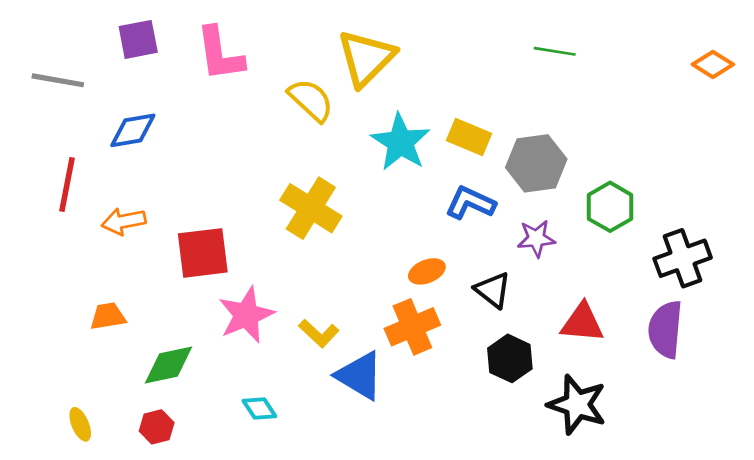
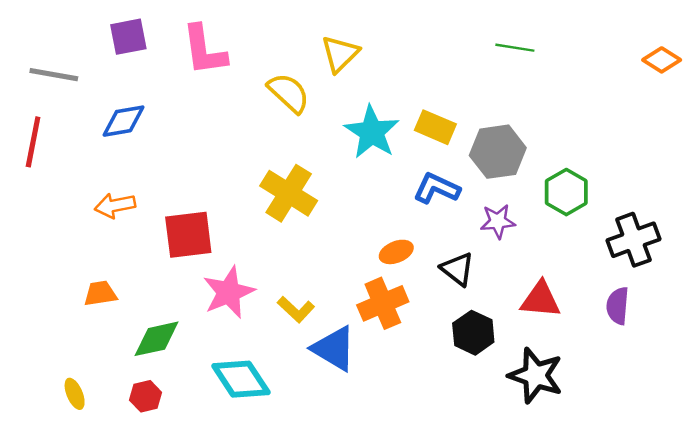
yellow triangle: (366, 58) -> (340, 54), size x0.7
red line: (67, 184) -> (33, 142), moved
purple semicircle: (665, 329) -> (618, 306), size x0.7
cyan diamond: (259, 409) -> (241, 379), size x1.8

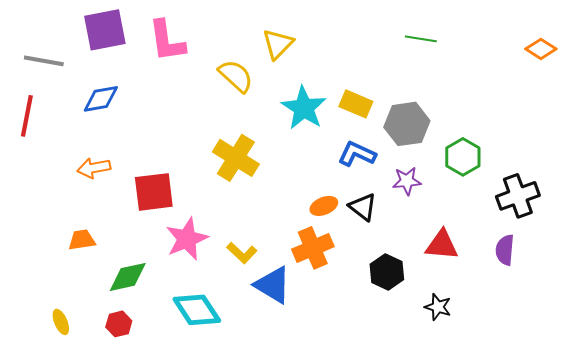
purple square: (128, 37) -> (105, 30), size x1.4
black triangle: (457, 269) -> (363, 207), moved
black star: (536, 375) -> (438, 307), size x0.6

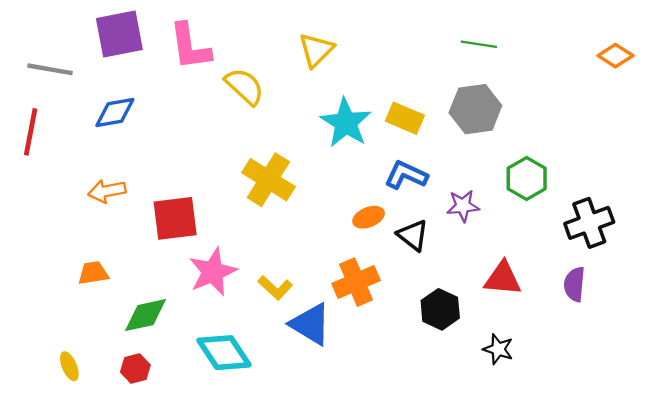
yellow semicircle: (236, 76) -> (245, 86), moved
gray hexagon: (407, 124) -> (475, 109), moved
orange ellipse: (324, 206) -> (369, 217), moved

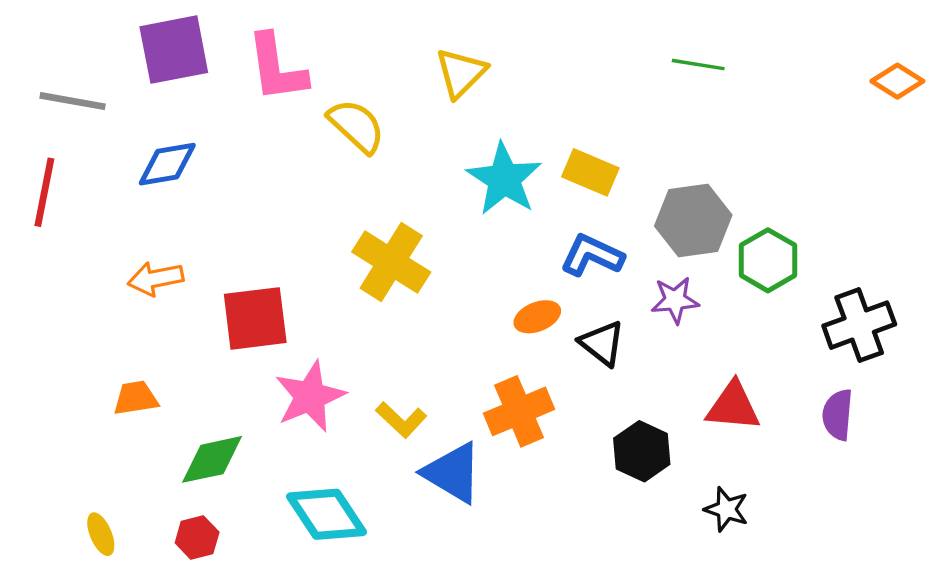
gray hexagon: (475, 109) -> (693, 221), moved

